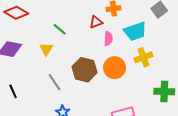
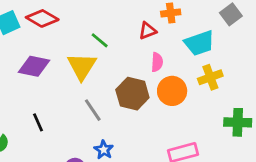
pink semicircle: (108, 39) -> (157, 62), moved
yellow triangle: (46, 49) -> (82, 66), size x1.6

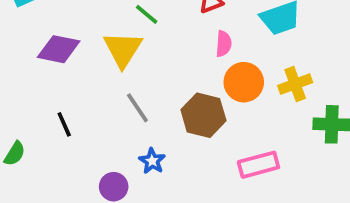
yellow cross: (210, 77) -> (295, 84), moved
brown hexagon: (132, 94) -> (203, 115), moved

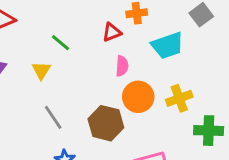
yellow triangle: (123, 49) -> (41, 70), size x0.6

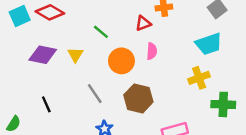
cyan trapezoid: (168, 45) -> (209, 44), moved
yellow triangle: (41, 70) -> (75, 55), moved
orange circle: (138, 97) -> (121, 61), moved

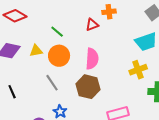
pink semicircle: (152, 51) -> (92, 59), moved, size x1.5
yellow triangle: (75, 55) -> (36, 51), turned 48
orange circle: (121, 61) -> (59, 56), moved

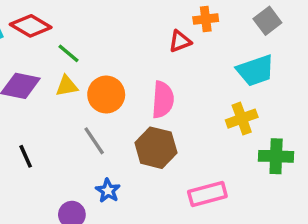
orange cross: (109, 12) -> (206, 19), moved
red triangle: (92, 25) -> (180, 41), moved
green line: (57, 32) -> (68, 53), moved

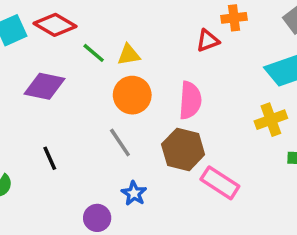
yellow triangle: (67, 86) -> (129, 55), moved
pink rectangle: (207, 194) -> (220, 183), moved, turned 48

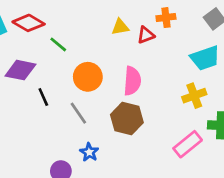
yellow triangle: (129, 55) -> (120, 27), moved
black line: (50, 158) -> (43, 97), moved
pink rectangle: (220, 183) -> (188, 144), moved, turned -72

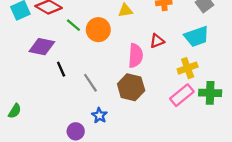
red triangle: (146, 35) -> (157, 41), moved
orange circle: (88, 77) -> (98, 30), moved
pink rectangle: (188, 144) -> (182, 95), moved

